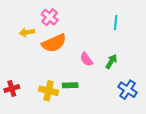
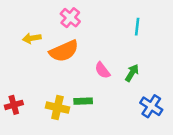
pink cross: (50, 17) -> (70, 18), moved

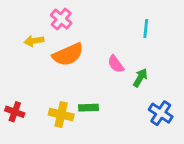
pink cross: (70, 18) -> (61, 19), moved
pink semicircle: (102, 70) -> (116, 64), moved
red cross: (14, 105) -> (15, 112), turned 36

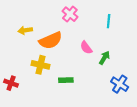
pink cross: (61, 19) -> (70, 14), moved
yellow cross: (61, 115) -> (40, 65), moved

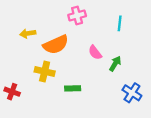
pink cross: (70, 14) -> (77, 16), turned 35

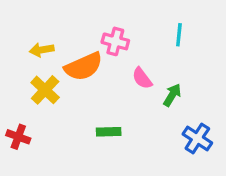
pink cross: (77, 16) -> (115, 41), moved, turned 30
yellow cross: (45, 72) -> (45, 90), moved, turned 30

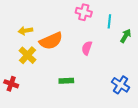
pink cross: (115, 41) -> (84, 12), moved
pink semicircle: (142, 78) -> (87, 48), turned 56
green arrow: (172, 95) -> (126, 36), moved

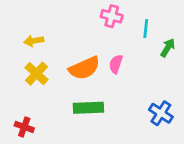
orange semicircle: (51, 41) -> (84, 68), moved
green rectangle: (66, 81) -> (88, 108), size x1.5
red cross: (11, 84) -> (24, 127), moved

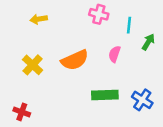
yellow arrow: (34, 41) -> (39, 19), moved
pink semicircle: (116, 64) -> (115, 54), moved
green rectangle: (88, 108) -> (105, 95), moved

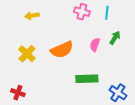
cyan line: (129, 25) -> (107, 13), moved
green arrow: (148, 42) -> (115, 38), moved
blue cross: (142, 100) -> (118, 93), moved

